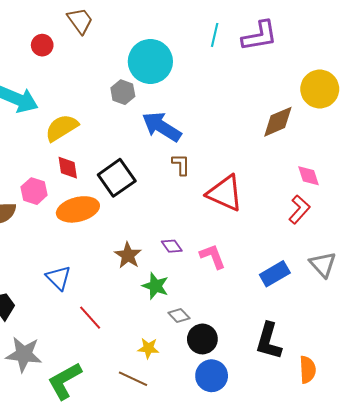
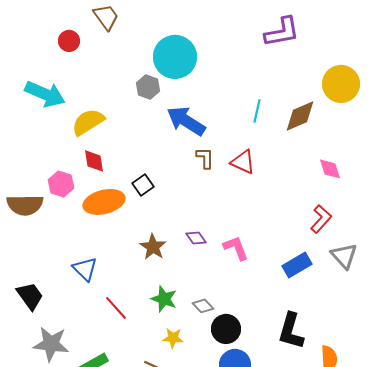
cyan line: (215, 35) -> (257, 111), moved
black square: (117, 178) -> (143, 185), moved, size x0.6
red triangle: (225, 193) -> (243, 162), moved, size x0.7
red L-shape: (299, 209) -> (321, 219), moved
green star: (155, 286) -> (164, 299), moved

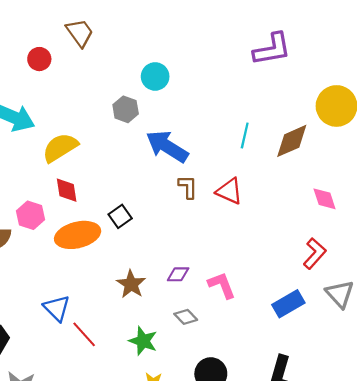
cyan circle: (175, 57) -> (155, 76), size x0.6
purple diamond: (196, 238) -> (178, 274), turned -55
gray diamond: (203, 306) -> (186, 317), moved
red line: (116, 308) -> (84, 334), moved

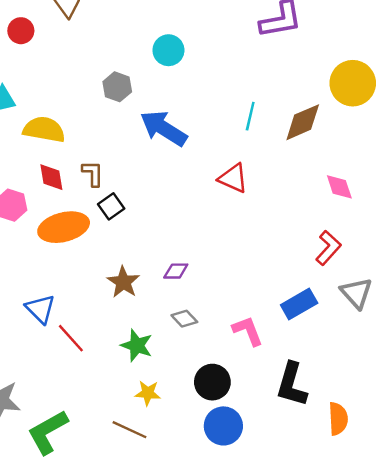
cyan circle: (155, 76) -> (168, 50), moved
yellow semicircle: (60, 148) -> (44, 130), turned 42
brown L-shape: (188, 187) -> (93, 173), moved
pink L-shape: (222, 285) -> (248, 331), moved

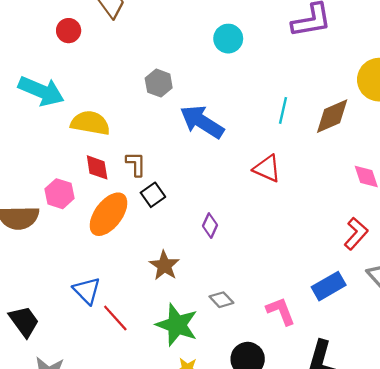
cyan circle: (168, 50) -> (228, 39), moved
orange ellipse: (64, 227) -> (108, 214), turned -39
purple diamond: (176, 271) -> (210, 226), moved, turned -65
green star: (137, 345) -> (177, 325), size x1.4

